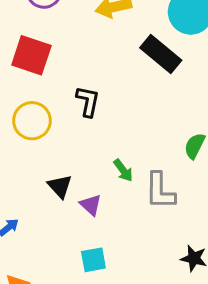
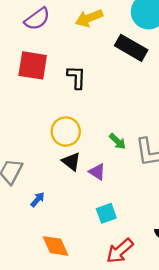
black L-shape: (88, 101) -> (76, 77), moved
yellow circle: (32, 121) -> (66, 132), moved

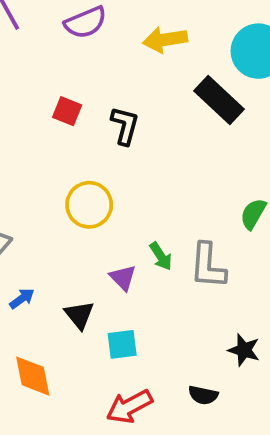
red square: (33, 65) -> (67, 111), moved, size x0.6
green arrow: (118, 141) -> (161, 256), moved
black triangle: (71, 162) -> (79, 315), moved

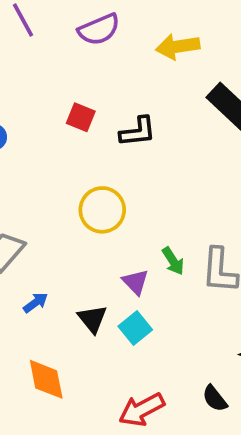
black L-shape: (125, 126) -> (138, 132), turned 69
cyan square: (122, 344) -> (135, 328), moved, turned -32
black semicircle: (203, 395) -> (215, 398), turned 40

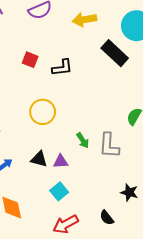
purple triangle: (136, 282) -> (61, 162), moved, turned -49
black triangle: (92, 319) -> (39, 159), moved, turned -36
cyan square: (135, 328) -> (59, 191), moved

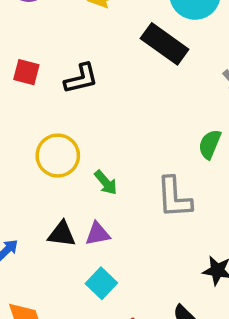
green arrow: (83, 140) -> (106, 183), moved

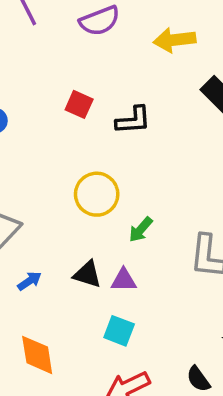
green arrow: (106, 183) -> (141, 230), turned 72
cyan square: (101, 283) -> (119, 331), turned -32

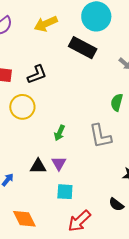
yellow circle: (97, 194) -> (22, 107), moved
purple triangle: (124, 280) -> (59, 163), turned -42

